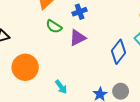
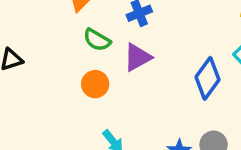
orange circle: (25, 67) -> (95, 84), moved, size x0.6

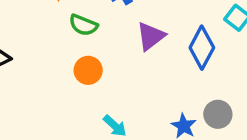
purple triangle: (137, 57) -> (151, 36), moved

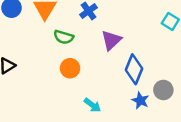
blue diamond: (202, 48) -> (134, 69), moved

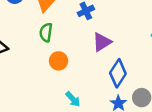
green semicircle: (64, 37) -> (46, 32), moved, turned 72

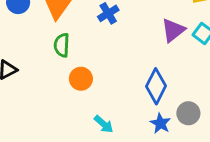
purple triangle: (102, 42) -> (173, 30), moved

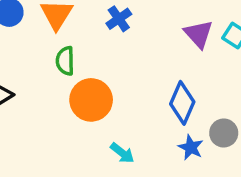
purple triangle: (173, 30) -> (199, 34), turned -30
orange circle: (81, 79) -> (91, 100), size x1.5

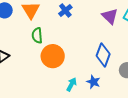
blue star: (191, 147) -> (93, 82), moved
cyan arrow: (122, 153) -> (72, 84), turned -96

